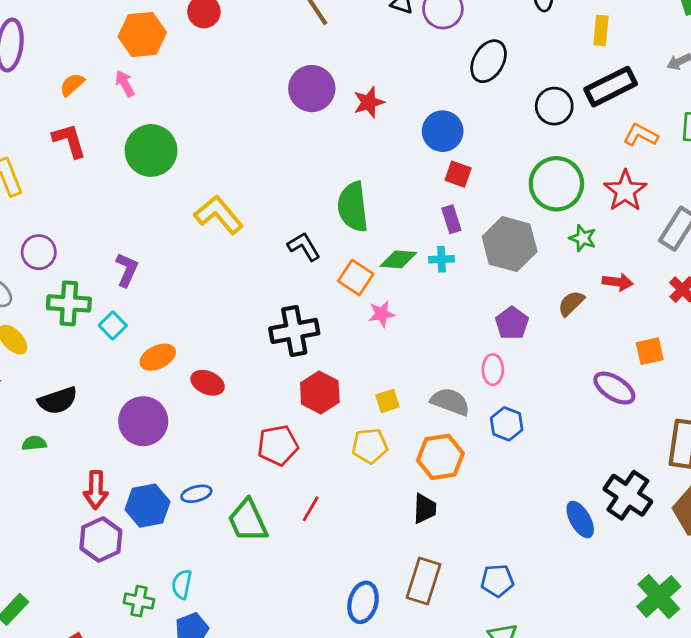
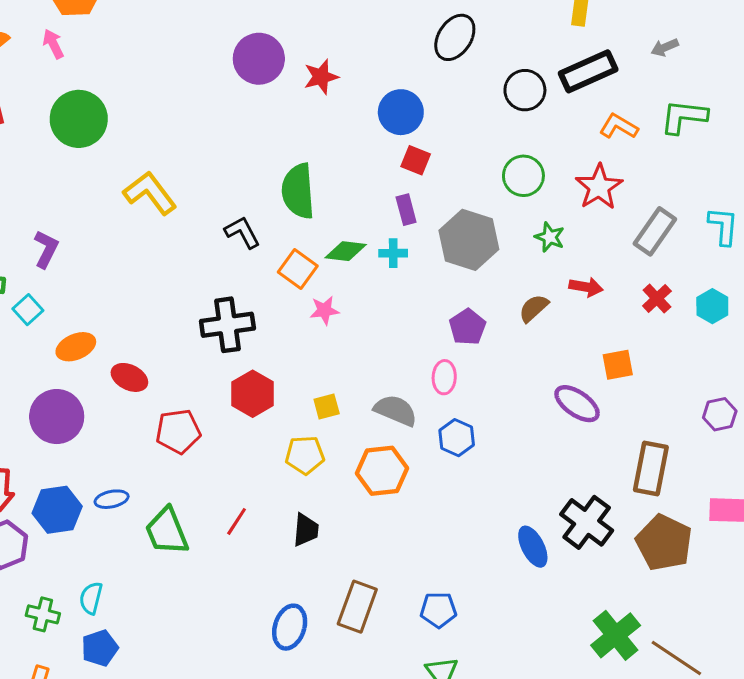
green circle: (556, 184) -> (523, 176), size x0.7
red pentagon: (278, 445) -> (178, 431), moved
black trapezoid: (425, 509) -> (306, 530), moved

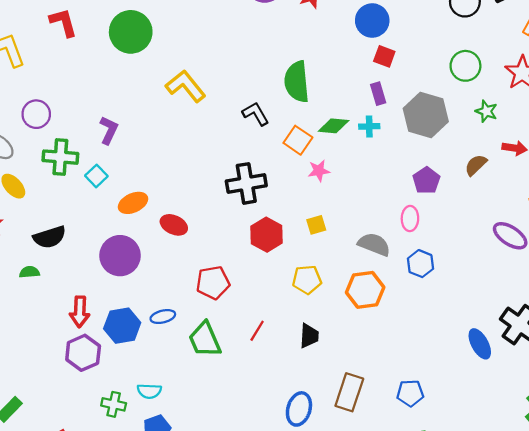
yellow square: (327, 407) -> (316, 225), moved
red pentagon: (178, 431) -> (213, 283), moved
cyan semicircle: (91, 598) -> (149, 391), turned -100

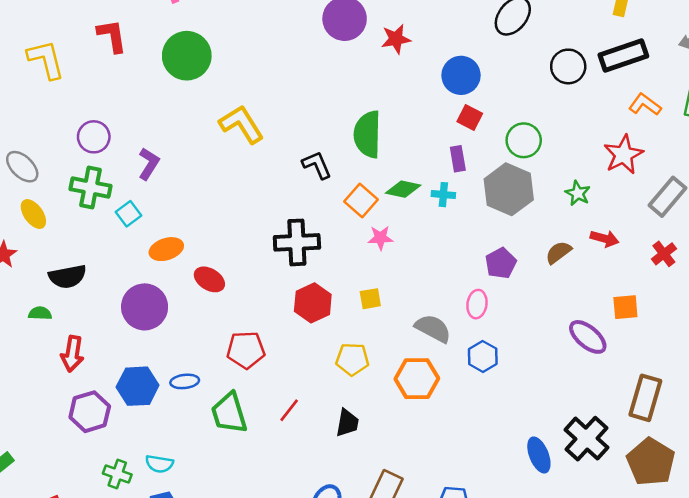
green circle: (465, 66) -> (524, 140), moved
purple circle: (36, 114) -> (94, 137), moved
red arrow: (80, 312) -> (72, 354), moved

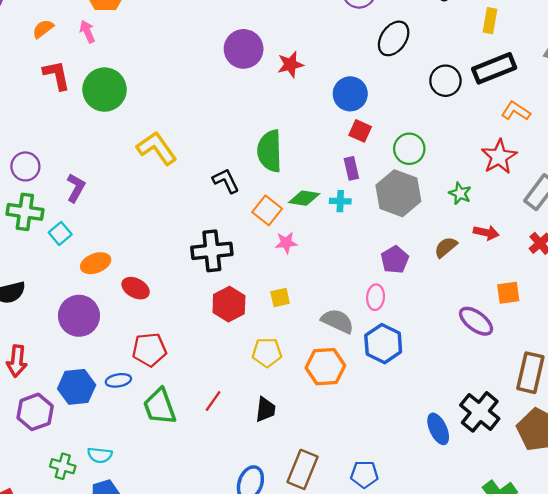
red L-shape: (112, 36) -> (57, 75), moved
red pentagon: (246, 350) -> (149, 350), moved
blue hexagon: (483, 356) -> (383, 344), size x1.4

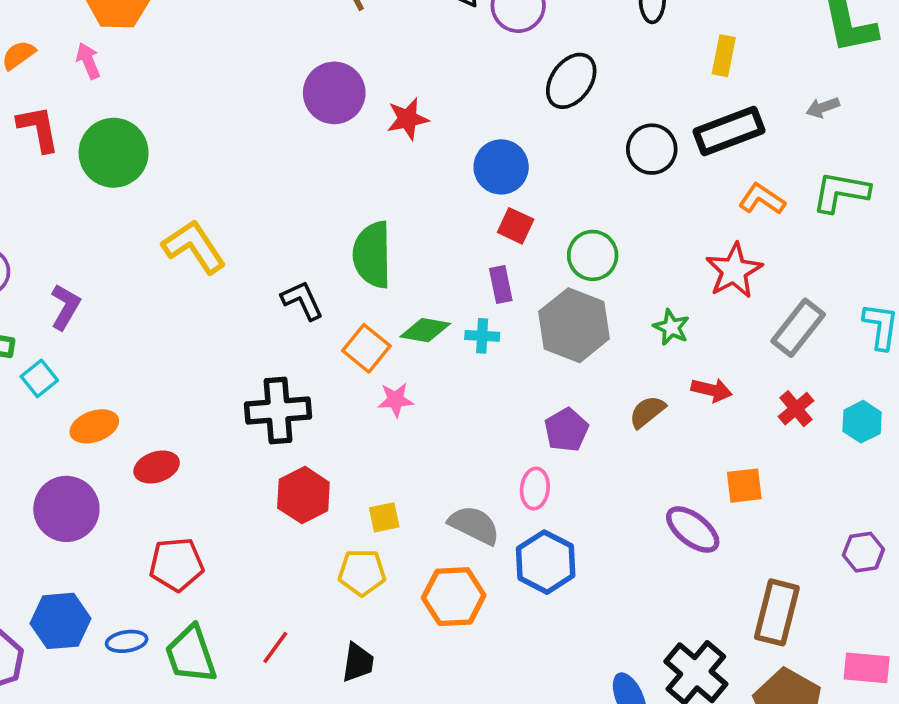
red ellipse: (136, 288) -> (157, 467), turned -48
yellow square: (280, 297) -> (384, 517), moved
blue ellipse: (118, 380) -> (127, 641), moved

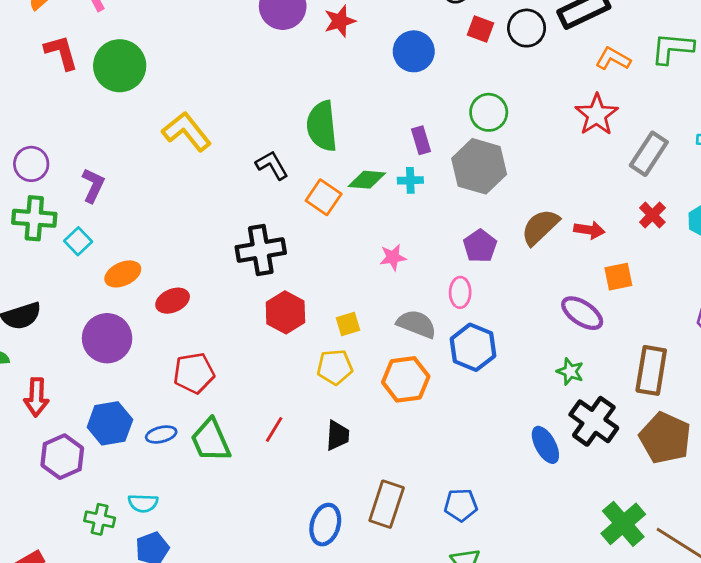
red square: (516, 226) -> (480, 29), moved
green star: (671, 327) -> (570, 371), moved
red arrow: (712, 390) -> (589, 230), moved
pink star: (396, 400) -> (393, 257), moved
brown semicircle: (647, 412) -> (540, 227), size x1.4

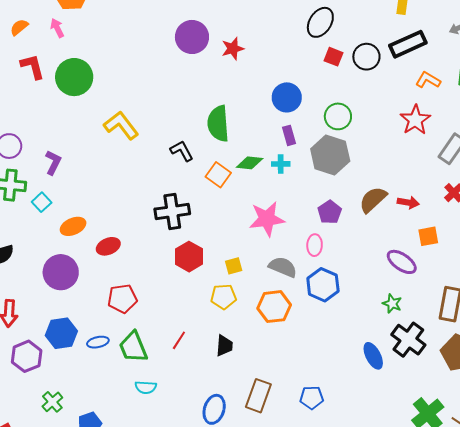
blue circle: (414, 51) -> (287, 97), moved
pink star: (393, 257) -> (267, 219), size x1.8
cyan semicircle: (143, 503) -> (146, 387), moved
green cross: (100, 519) -> (52, 402), turned 35

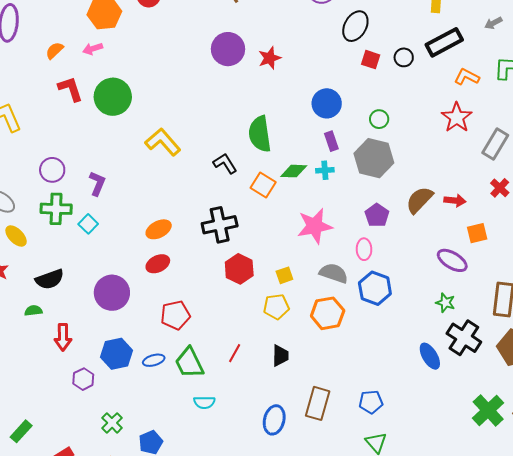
pink arrow: (57, 28) -> (93, 49), turned -78
black circle: (366, 57) -> (404, 57), size x0.7
green circle: (338, 116) -> (379, 119), size x0.7
orange ellipse: (73, 226) -> (159, 229), moved
purple hexagon: (27, 356) -> (83, 379), size x0.7

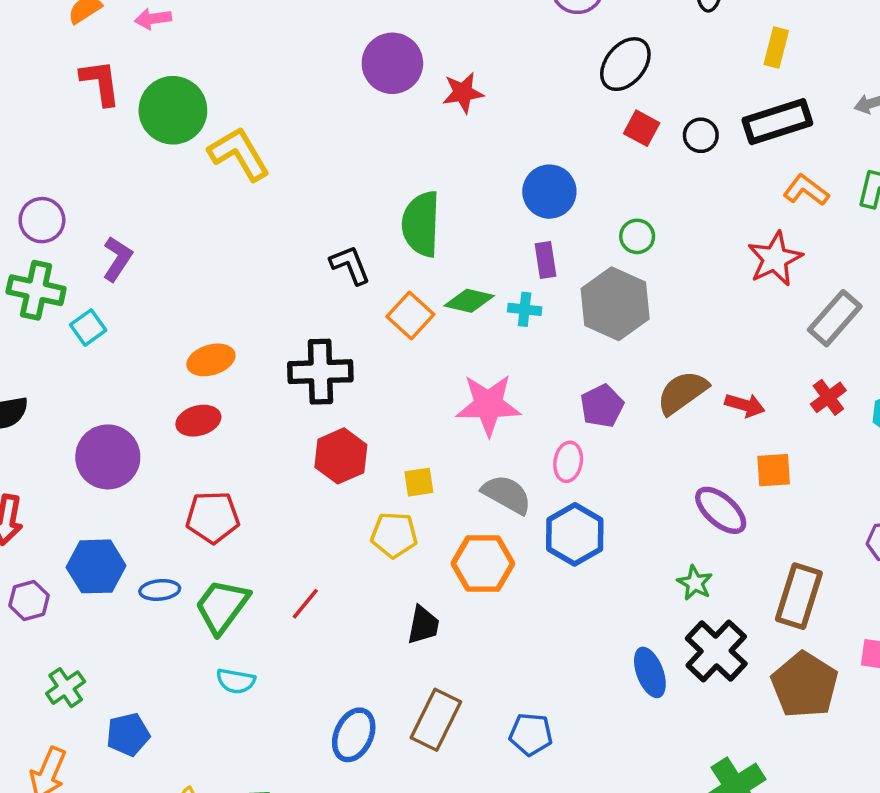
yellow L-shape: (163, 142) -> (239, 154), moved
black trapezoid: (280, 356) -> (423, 625), moved
green trapezoid: (189, 363) -> (222, 606), turned 52

